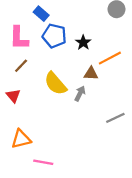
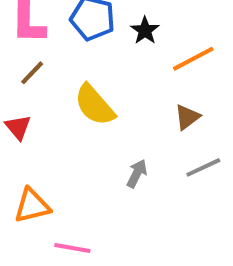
brown triangle: (91, 74) -> (187, 117), moved, turned -40
gray arrow: (80, 94) -> (137, 174), moved

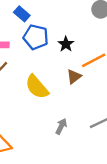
brown triangle: (187, 117) -> (74, 76), moved

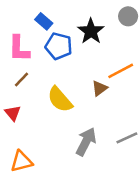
black star: (66, 44) -> (91, 31), moved, size x1.5
gray arrow: (61, 126) -> (86, 142), size x1.6

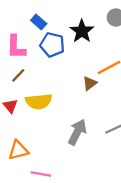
yellow semicircle: (60, 99) -> (39, 101), moved, turned -55

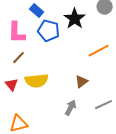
brown triangle: (90, 83) -> (82, 82), moved
gray arrow: (77, 132) -> (71, 108), size x0.7

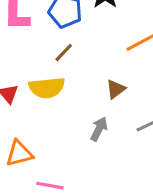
brown line: (19, 58) -> (64, 52), moved

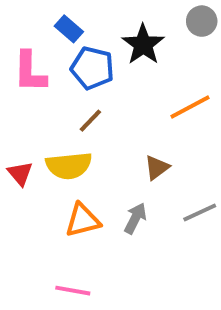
orange triangle: (19, 153) -> (83, 220), moved

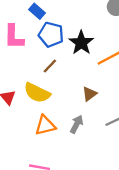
black star: (143, 44) -> (81, 43), moved
yellow semicircle: (69, 166) -> (37, 93), turned 32

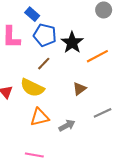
gray arrow: (77, 124) -> (67, 126), moved, turned 35

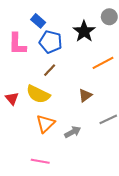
black star: (72, 43) -> (84, 31), moved
orange triangle: (40, 117) -> (45, 124), turned -30

